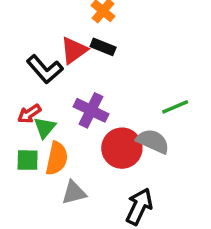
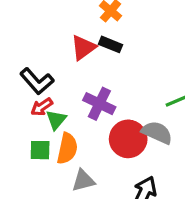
black L-shape: (45, 69) -> (37, 81), moved

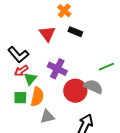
black rectangle: (111, 44) -> (75, 32), moved
red triangle: (83, 48) -> (47, 34), turned -30

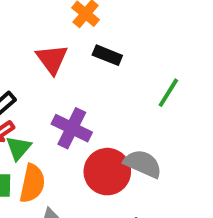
green line: (106, 67) -> (168, 93), moved, turned -35

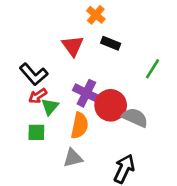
red circle: (107, 172) -> (111, 105), moved
orange semicircle: (32, 183) -> (80, 126), moved

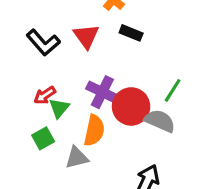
green line: (152, 69) -> (173, 90), moved
black L-shape: (34, 74) -> (43, 43), moved
green square: (36, 132) -> (43, 138), turned -30
gray triangle: (73, 158) -> (77, 158), moved

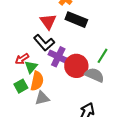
black rectangle: (131, 33) -> (76, 20), size x1.5
black L-shape: (43, 43) -> (44, 43), moved
orange semicircle: (94, 130) -> (37, 81), moved

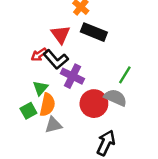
red arrow: (22, 59) -> (39, 55), moved
red circle: (76, 66) -> (94, 104), moved

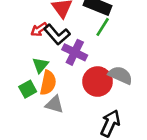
green line: (125, 75) -> (103, 27), moved
gray triangle: (53, 125) -> (54, 104), turned 30

